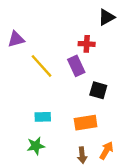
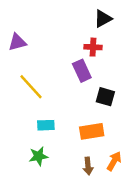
black triangle: (106, 17) -> (103, 19), moved
yellow line: (42, 66) -> (31, 87), moved

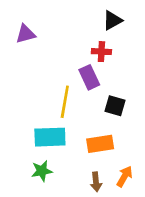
purple triangle: (17, 42) -> (25, 34), moved
yellow line: (31, 87) -> (65, 102), moved, turned 52
cyan rectangle: (46, 125) -> (50, 137), size x1.6

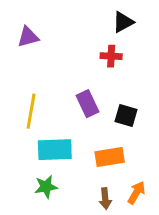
purple rectangle: (89, 77) -> (87, 104), moved
yellow line: (65, 102) -> (31, 111), moved

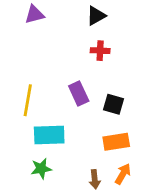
black triangle: (123, 22) -> (96, 16), moved
purple triangle: (28, 37) -> (34, 14), moved
orange rectangle: (110, 157) -> (116, 142), moved

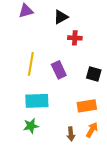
black triangle: (96, 16) -> (61, 17), moved
yellow line: (28, 100) -> (31, 64), moved
black square: (114, 104) -> (94, 74), moved

